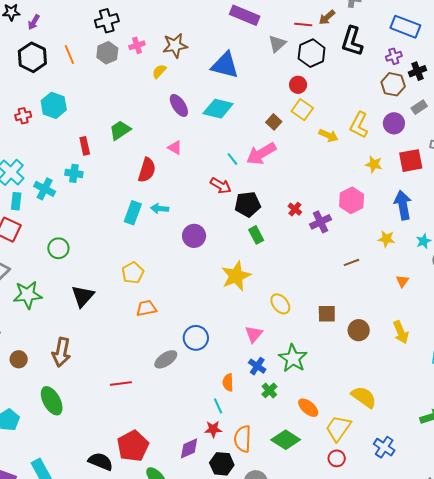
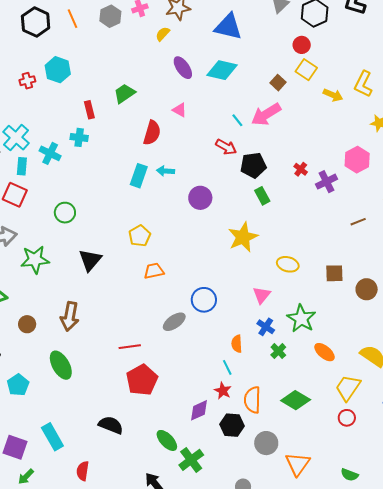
yellow ellipse: (280, 304) -> (288, 264), turned -35
orange ellipse: (308, 408) -> (325, 352), moved
red star: (213, 429) -> (223, 391), turned 30
red pentagon: (133, 446) -> (142, 380), moved

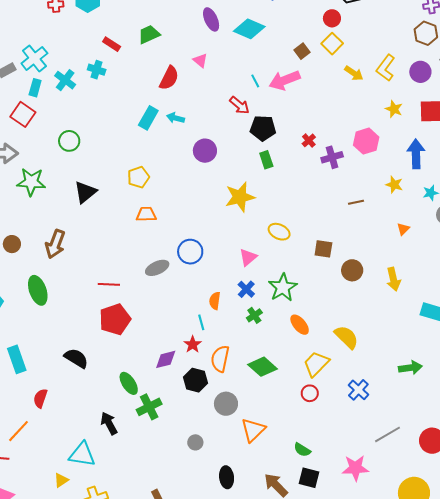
red rectangle: (89, 110) -> (112, 44), turned -54

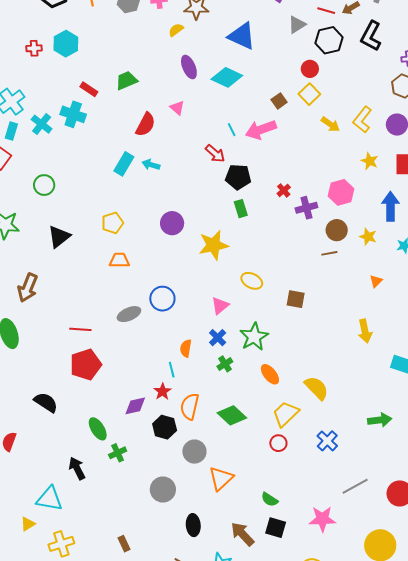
cyan cross: (97, 70) -> (73, 114), size x1.4
purple circle: (205, 151) -> (172, 223), moved
brown circle: (352, 270) -> (337, 230), moved
green cross: (149, 407) -> (118, 453), size x0.7
gray circle: (195, 442) -> (163, 490), size x1.6

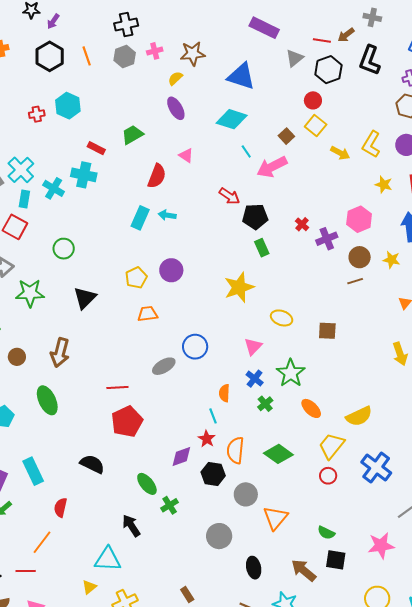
purple ellipse: (189, 67) -> (176, 108), moved
cyan line: (232, 130) -> (246, 151), moved
purple circle: (172, 223) -> (171, 270), moved
yellow semicircle: (317, 388) -> (359, 416), turned 116
blue cross: (327, 441) -> (376, 467), size x1.4

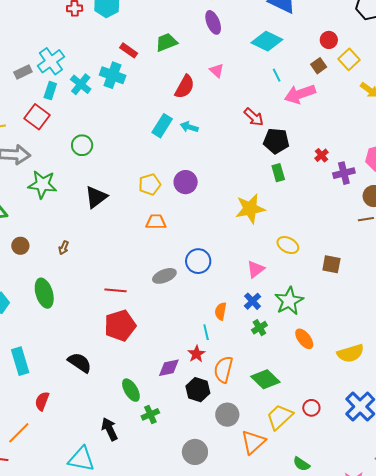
red circle: (313, 100) -> (329, 40), moved
brown arrow: (60, 353) -> (64, 248), size x0.5
yellow trapezoid: (332, 446) -> (280, 417), moved

